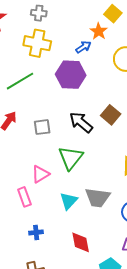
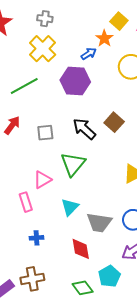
yellow cross: (37, 43) -> (43, 49), turned 32
gray trapezoid: (98, 198) -> (99, 223), moved

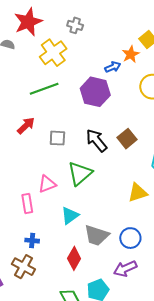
yellow cross: (43, 49) -> (53, 53), moved
red diamond: (81, 249) -> (74, 258), turned 30
brown cross: (32, 279) -> (23, 267), moved, turned 30

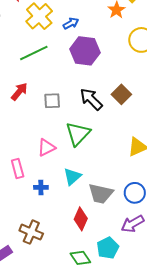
blue arrow: (113, 67) -> (71, 23), moved
pink rectangle: (27, 204) -> (18, 169), moved
blue cross: (32, 241) -> (41, 187), moved

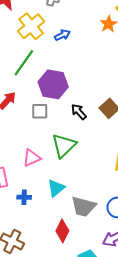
purple hexagon: (85, 51) -> (53, 84), moved
green line: (34, 53) -> (24, 63), turned -32
black arrow: (91, 99) -> (79, 112), size x0.7

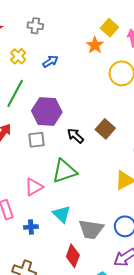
yellow cross: (31, 26) -> (18, 56), size x0.6
green triangle: (64, 146) -> (64, 171), turned 32
cyan triangle: (56, 188) -> (62, 214), turned -30

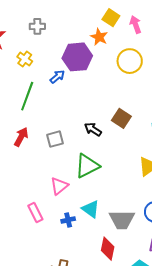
blue arrow: (50, 61) -> (57, 77), moved
purple hexagon: (47, 112) -> (77, 57), moved
blue cross: (31, 227) -> (68, 220), moved

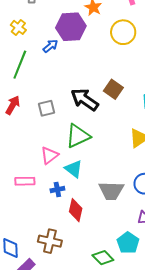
black arrow: (93, 129) -> (85, 100), size x1.6
cyan triangle: (91, 209) -> (74, 169), moved
pink rectangle: (35, 213) -> (25, 181), turned -66
red diamond: (108, 249) -> (76, 210), moved

